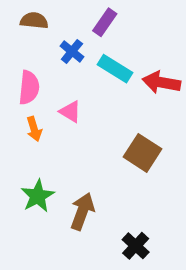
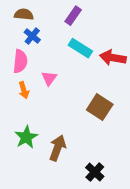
blue cross: (72, 51) -> (32, 36), moved
pink triangle: (70, 112) -> (49, 78), turned 35

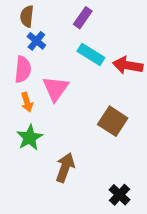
brown semicircle: (24, 14) -> (27, 16), turned -90
pink triangle: (49, 78) -> (55, 89), size x1.5
green star: (26, 137) -> (30, 138), moved
black cross: (95, 172) -> (120, 195), moved

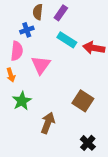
brown semicircle: (27, 16) -> (38, 12), moved
blue cross: (36, 41) -> (27, 30), turned 32
orange arrow: (27, 102) -> (11, 75), moved
brown square: (113, 121) -> (83, 101), moved

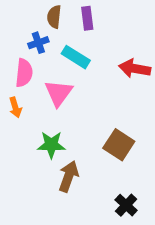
purple rectangle: (61, 13) -> (87, 18), turned -42
cyan rectangle: (67, 40) -> (76, 57), moved
green star: (22, 101) -> (51, 145), moved, turned 30

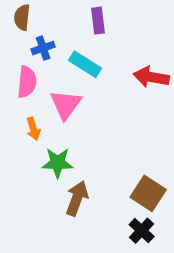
brown semicircle: (54, 17) -> (22, 17), moved
orange arrow: (15, 107) -> (33, 129), moved
brown square: (119, 145) -> (148, 193), moved

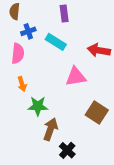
pink triangle: (66, 105) -> (76, 77), moved, turned 45
brown square: (148, 193) -> (97, 112), moved
black cross: (142, 231) -> (67, 150), moved

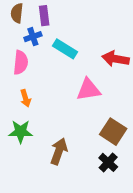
purple rectangle: (64, 13) -> (44, 16), moved
green star: (38, 106) -> (21, 132), moved
black cross: (67, 150) -> (108, 162), moved

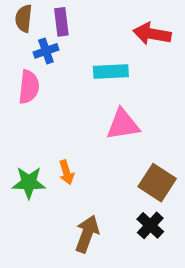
cyan rectangle: (65, 49) -> (111, 71), moved, turned -35
red arrow: (116, 59) -> (152, 34), moved
orange arrow: (26, 98) -> (66, 172), moved
brown arrow: (59, 151) -> (87, 234), moved

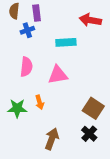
pink semicircle: (29, 87) -> (26, 67), moved
pink triangle: (123, 124) -> (58, 75), moved

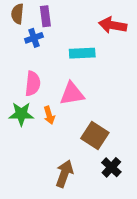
orange arrow: (40, 102) -> (49, 115), moved
green star: (17, 108) -> (21, 114), moved
brown square: (93, 108) -> (95, 136), moved

